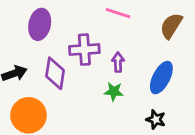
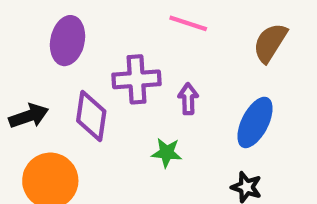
green star: (114, 92) -> (167, 153), moved

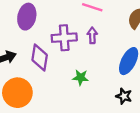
purple arrow: (188, 99) -> (92, 35), moved

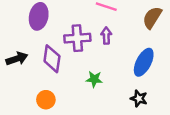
orange circle: (17, 93) -> (46, 100), moved, size x0.6

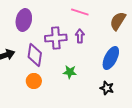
orange circle: (46, 100) -> (34, 81), moved

